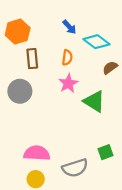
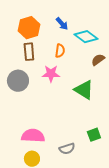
orange hexagon: (18, 32) -> (29, 28), moved
pink star: (68, 83) -> (51, 74), moved, turned 30
gray semicircle: (75, 168) -> (67, 149), size x0.7

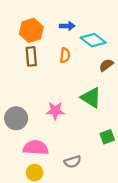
blue arrow: (62, 24) -> (67, 26), turned -48
pink star: (51, 74) -> (55, 111), moved
gray circle: (18, 81) -> (16, 118), moved
green square: (94, 135) -> (107, 137), moved

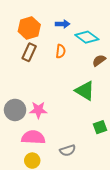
brown rectangle: (31, 56) -> (29, 52), turned 30
pink star: (55, 111) -> (38, 110), moved

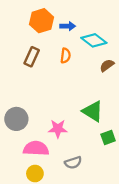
orange hexagon: (29, 28) -> (41, 21), moved
green triangle: (85, 91) -> (93, 111), moved
pink star: (38, 110) -> (58, 129), moved

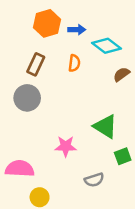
gray circle: (16, 119) -> (27, 98), moved
pink semicircle: (36, 148) -> (20, 169), moved
gray semicircle: (73, 163) -> (94, 180), moved

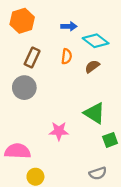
orange hexagon: (47, 23) -> (22, 21), moved
brown semicircle: (121, 74) -> (92, 66), moved
gray semicircle: (94, 180) -> (98, 173), moved

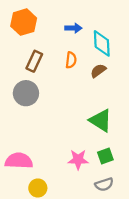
cyan diamond: (96, 41) -> (102, 43), turned 50
pink star: (59, 131) -> (78, 160), moved
green square: (110, 140) -> (105, 156), moved

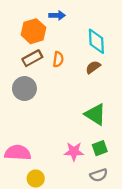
orange hexagon: (24, 22) -> (33, 31), moved
blue arrow: (73, 28) -> (57, 15), moved
orange semicircle: (71, 60) -> (58, 59), moved
brown rectangle: (34, 61) -> (32, 58), turned 36

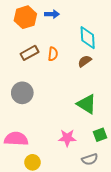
orange hexagon: (33, 31) -> (25, 17), moved
gray circle: (24, 89) -> (22, 93), moved
green square: (100, 148) -> (100, 135), moved

